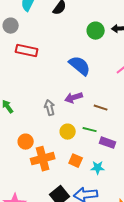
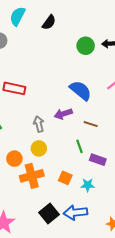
red rectangle: (27, 51) -> (14, 88), moved
blue semicircle: (80, 66) -> (81, 90), moved
green line: (90, 130) -> (79, 146), turned 56
yellow circle: (68, 132) -> (39, 148), moved

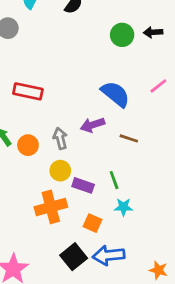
green line: (79, 146) -> (114, 180), moved
orange circle: (14, 159) -> (28, 145), moved
purple rectangle: (98, 160) -> (83, 185), moved
orange square: (65, 178) -> (93, 223), moved
cyan star: (88, 185) -> (123, 207), moved

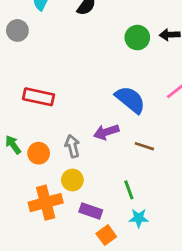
purple rectangle: (83, 185) -> (91, 211), moved
orange cross: (51, 207) -> (46, 203), moved
orange square: (93, 223) -> (106, 235), turned 30

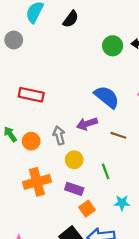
yellow circle: (72, 180) -> (74, 160), moved
cyan star: (139, 218) -> (122, 203), moved

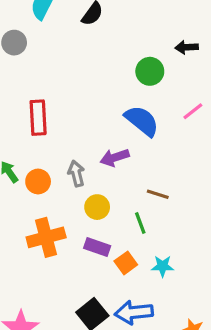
green circle: (113, 46) -> (150, 71), moved
red rectangle: (31, 95) -> (38, 118), turned 75
brown line: (118, 135) -> (158, 194), moved
orange square: (87, 209) -> (126, 263), moved

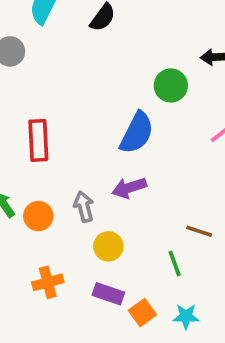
blue semicircle: (142, 121) -> (137, 133), moved, turned 78
brown line: (158, 194) -> (199, 231), moved
green line: (140, 223) -> (175, 263), moved
orange cross: (46, 237) -> (48, 282), size x0.7

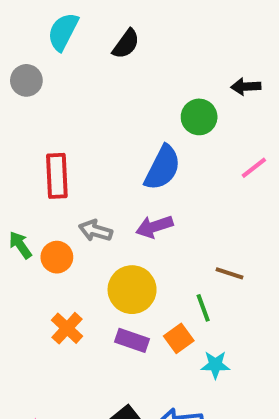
gray arrow: (84, 207) -> (95, 231), moved, turned -60
yellow circle: (108, 246) -> (132, 290), size x1.5
orange cross: (48, 282) -> (67, 328), turned -32
orange square: (142, 313) -> (179, 338), moved

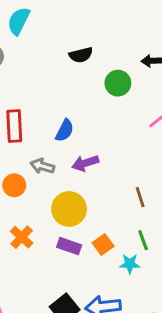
black semicircle: (126, 44) -> (81, 55), moved, turned 40
blue semicircle: (162, 168) -> (65, 130), moved, size x0.7
brown line: (230, 273) -> (140, 197), turned 54
green line: (203, 308) -> (143, 240), moved

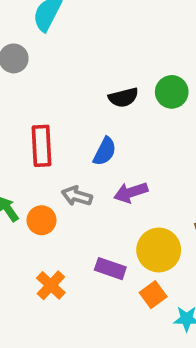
black semicircle: (81, 55) -> (123, 97), moved
yellow circle: (69, 209) -> (159, 250), moved
purple rectangle: (69, 246) -> (110, 269), moved

